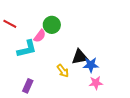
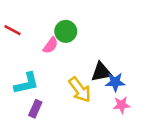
cyan L-shape: (27, 49) -> (26, 83), moved
yellow arrow: (63, 71) -> (80, 90), size x1.5

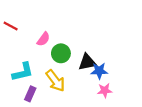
green circle: (66, 31) -> (61, 53), moved
yellow arrow: (80, 90) -> (55, 81), moved

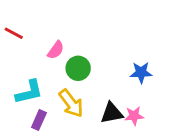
black triangle: (87, 62) -> (112, 113), moved
blue star: (99, 71) -> (141, 72), moved

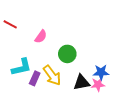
green circle: (78, 68) -> (67, 54), moved
blue star: (141, 72) -> (101, 72), moved
purple rectangle: (39, 120) -> (35, 78), moved

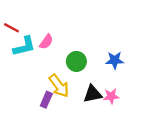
cyan L-shape: (21, 67) -> (24, 46), moved
blue star: (101, 72) -> (115, 60), moved
purple rectangle: (35, 78) -> (46, 100), moved

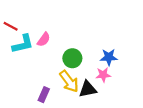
yellow arrow: (59, 86) -> (69, 81), moved
pink star: (111, 96) -> (103, 75), moved

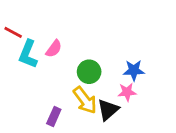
cyan L-shape: (23, 44) -> (28, 54), turned 125
black triangle: (88, 89) -> (108, 110), turned -30

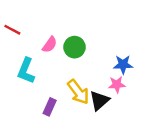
cyan L-shape: (28, 54) -> (26, 71), moved
green circle: (89, 72) -> (75, 47), moved

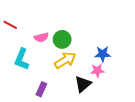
pink semicircle: (50, 45) -> (41, 37), turned 40
yellow arrow: (78, 92) -> (65, 60), moved, turned -85

